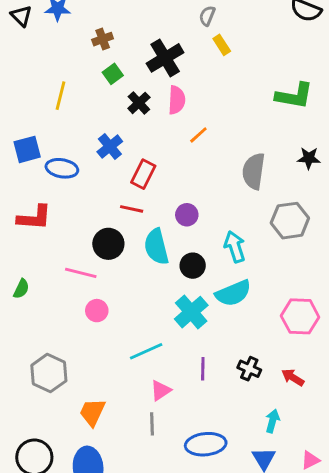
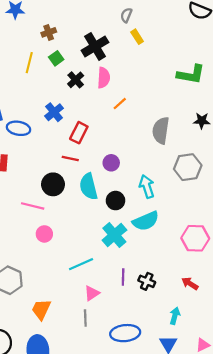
yellow line: (60, 96) -> (29, 63), moved
black cross: (249, 369) -> (147, 281), moved

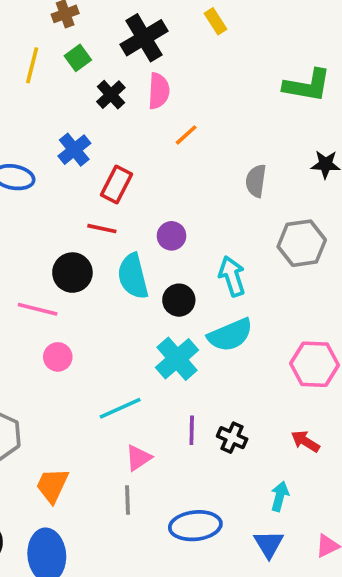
gray semicircle: (161, 130) -> (256, 181), size x0.7

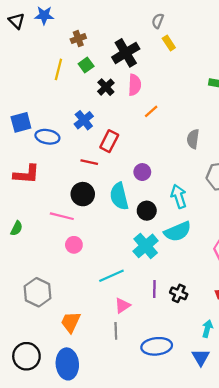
red line: (102, 229) -> (89, 162), moved

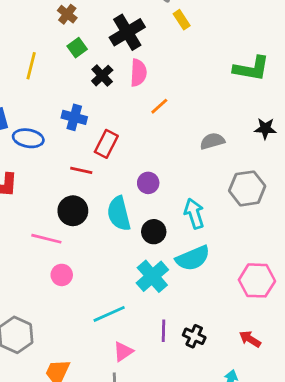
brown cross: (78, 39) -> (67, 14), turned -32
yellow line: (58, 69) -> (31, 66), moved
blue cross: (84, 120) -> (74, 117), turned -36
gray semicircle: (193, 139) -> (212, 141), turned 66

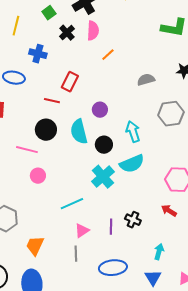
blue cross: (74, 117) -> (38, 54), moved
purple line: (163, 331) -> (111, 227), moved
red arrow: (250, 339) -> (169, 211), moved

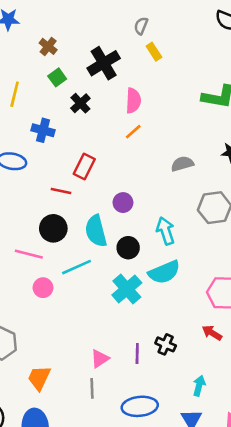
pink semicircle: (93, 31) -> (133, 101), moved
cyan line: (72, 204) -> (77, 267), moved

